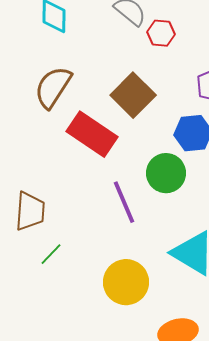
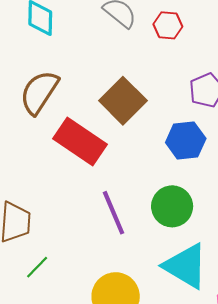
red hexagon: (161, 33) -> (168, 25), moved
green circle: (166, 173) -> (172, 206), moved

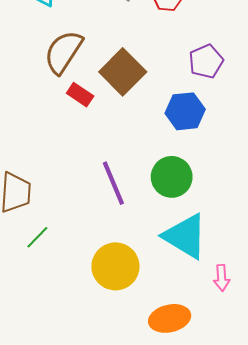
brown semicircle: (39, 92) -> (63, 52), moved
red rectangle: (80, 141) -> (80, 95), moved, size x0.5

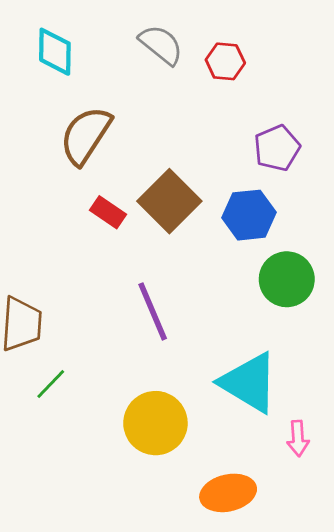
brown square: (123, 72) -> (169, 201), moved
red rectangle: (80, 95) -> (108, 212), moved
green circle: (172, 177) -> (287, 279), moved

